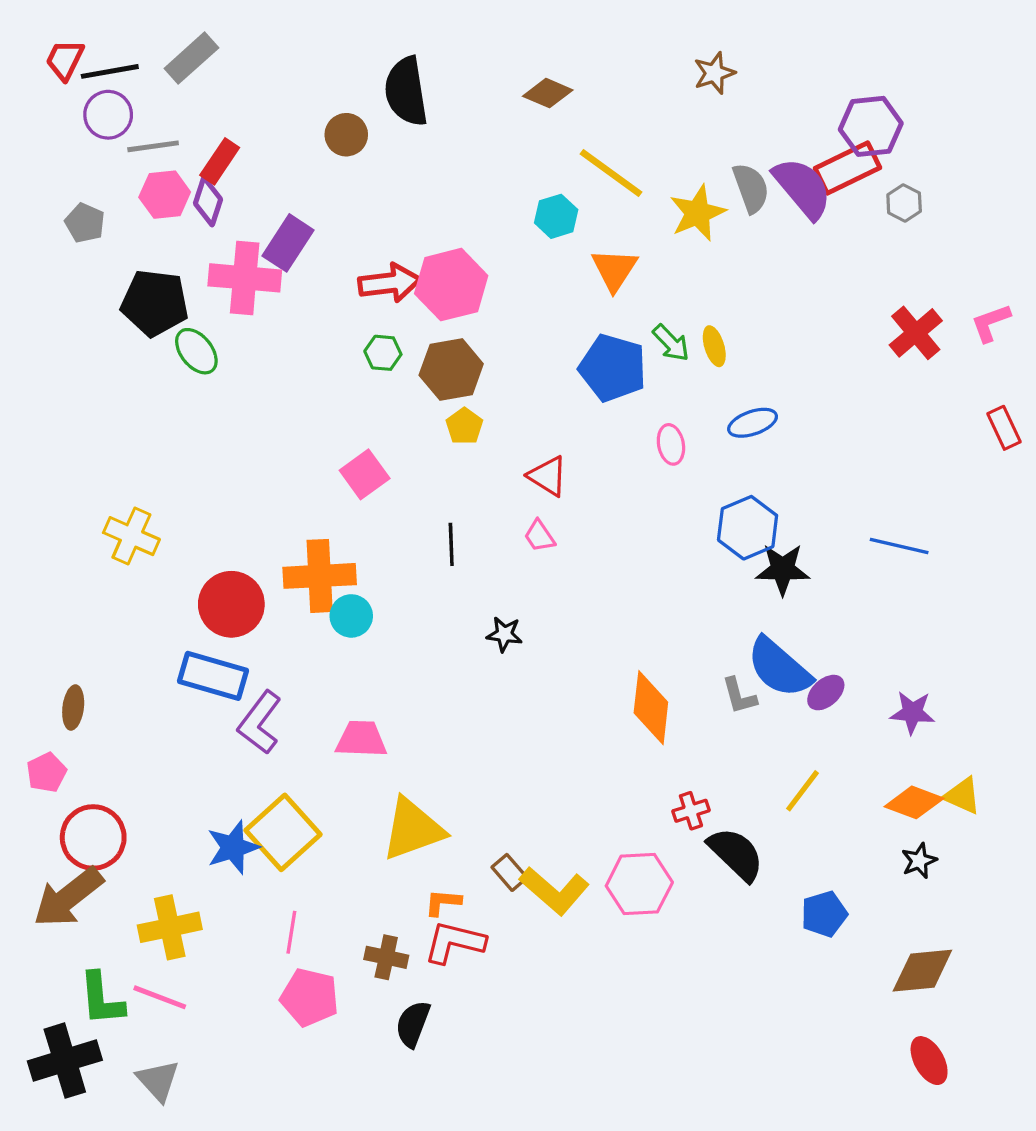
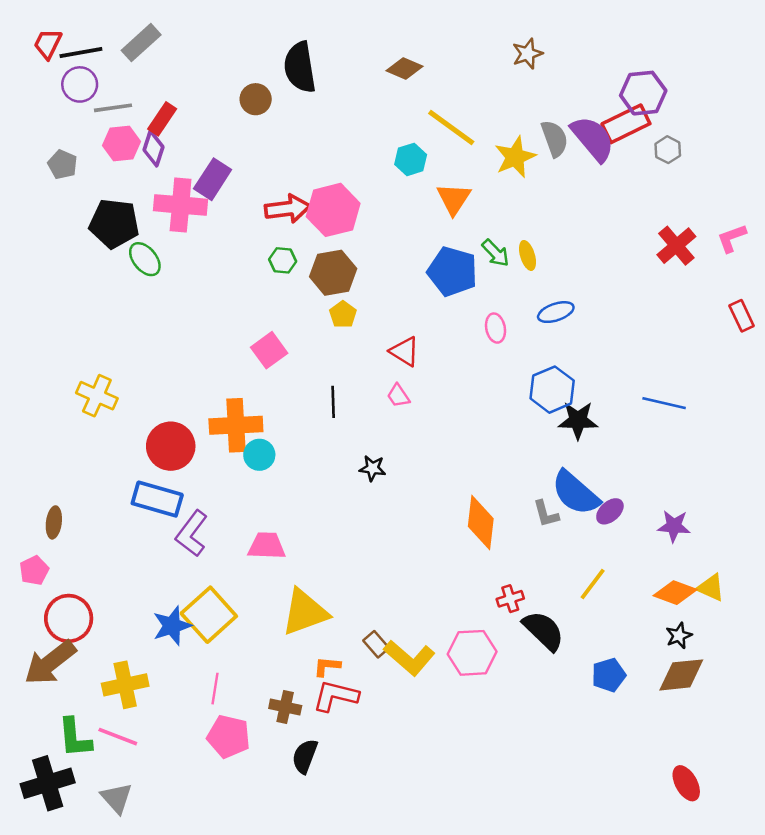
brown diamond: (922, 971) -> (681, 675), moved

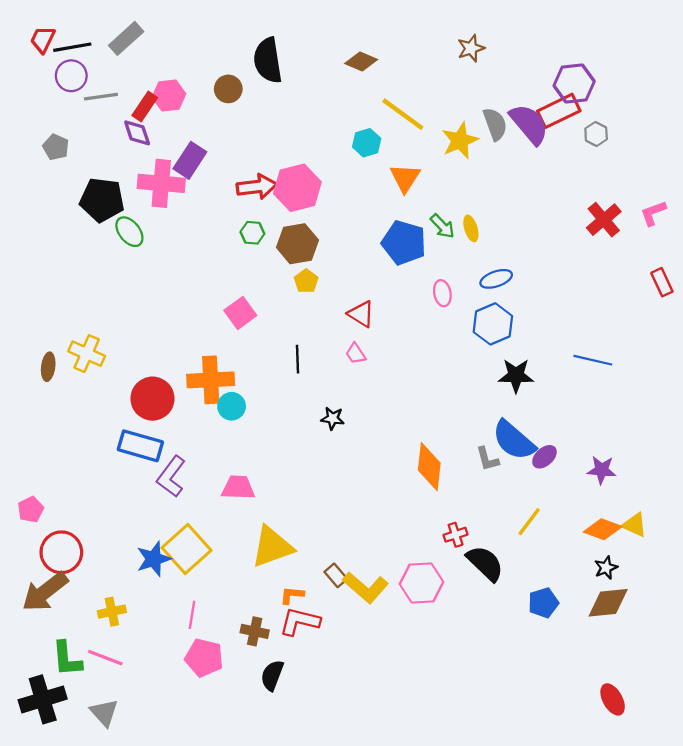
pink hexagon: (122, 143) -> (169, 96), moved
purple diamond: (153, 148) -> (137, 133), turned -36
blue hexagon: (552, 390) -> (493, 324), moved
brown ellipse: (54, 522) -> (48, 367), moved
yellow cross: (125, 685) -> (112, 612), size x0.7

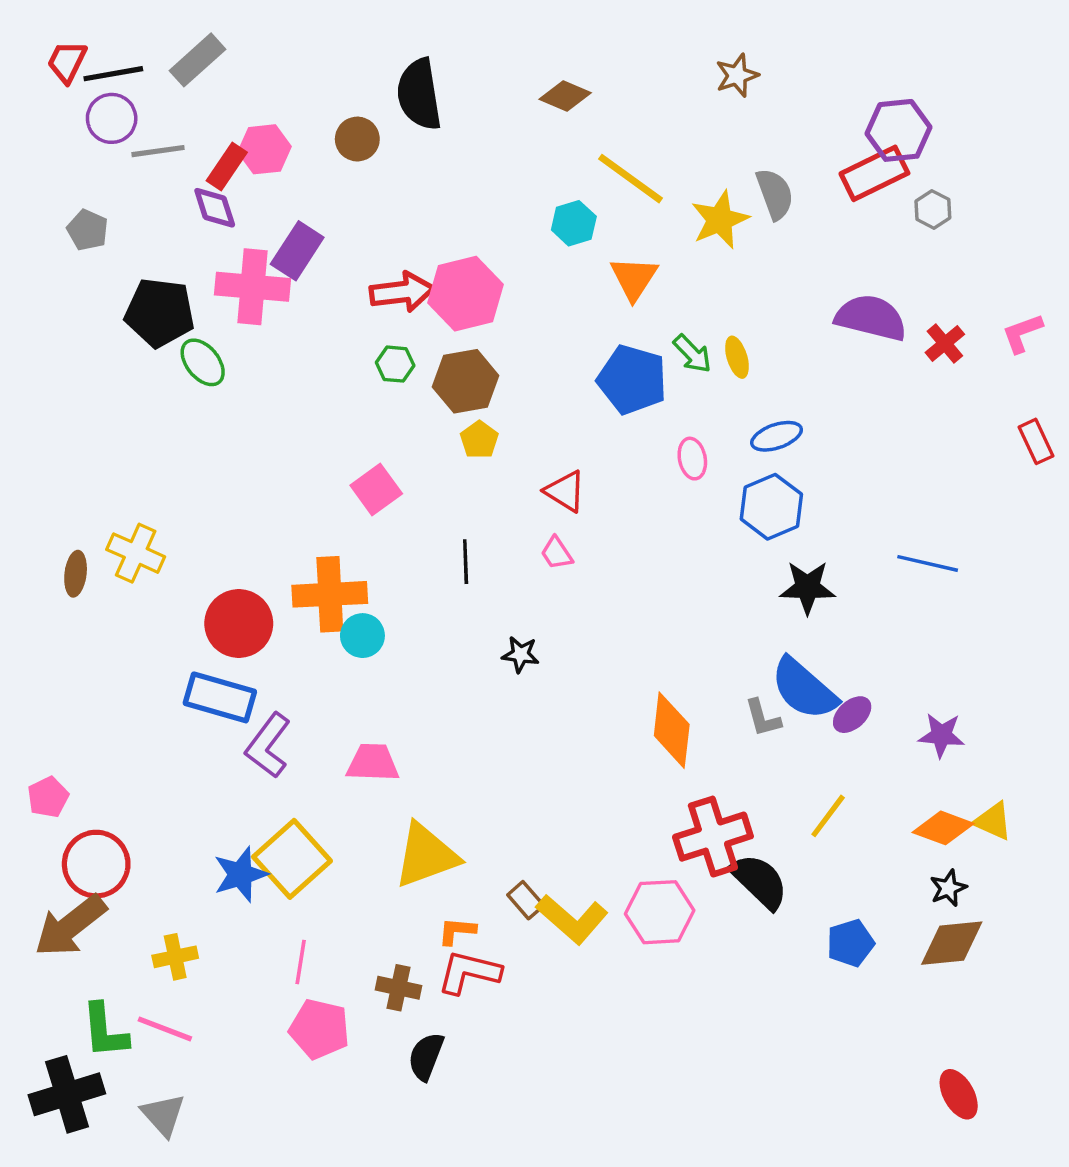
purple semicircle: (529, 124) -> (871, 318), moved, turned -36
red cross: (604, 220) -> (945, 343), size x0.7
red cross: (456, 535) -> (713, 837), size x2.0

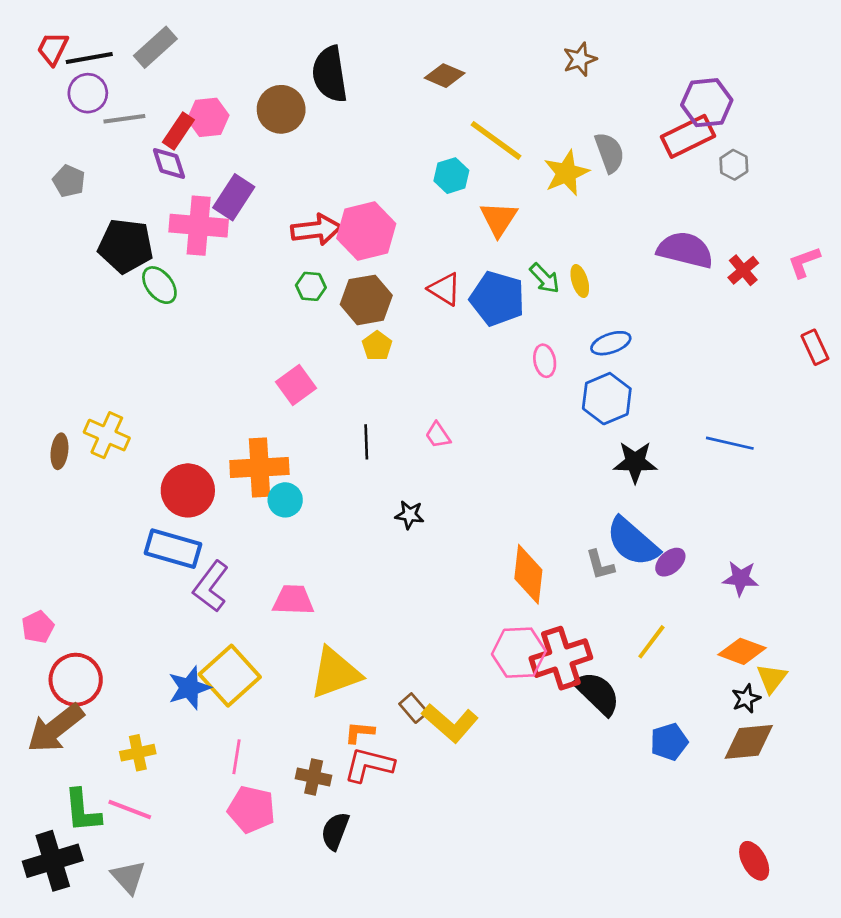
brown circle: (357, 139) -> (281, 109), size x1.4
red triangle: (565, 491) -> (445, 289), moved
yellow triangle: (993, 821) -> (772, 678), moved, turned 44
pink hexagon: (660, 912) -> (519, 653), moved

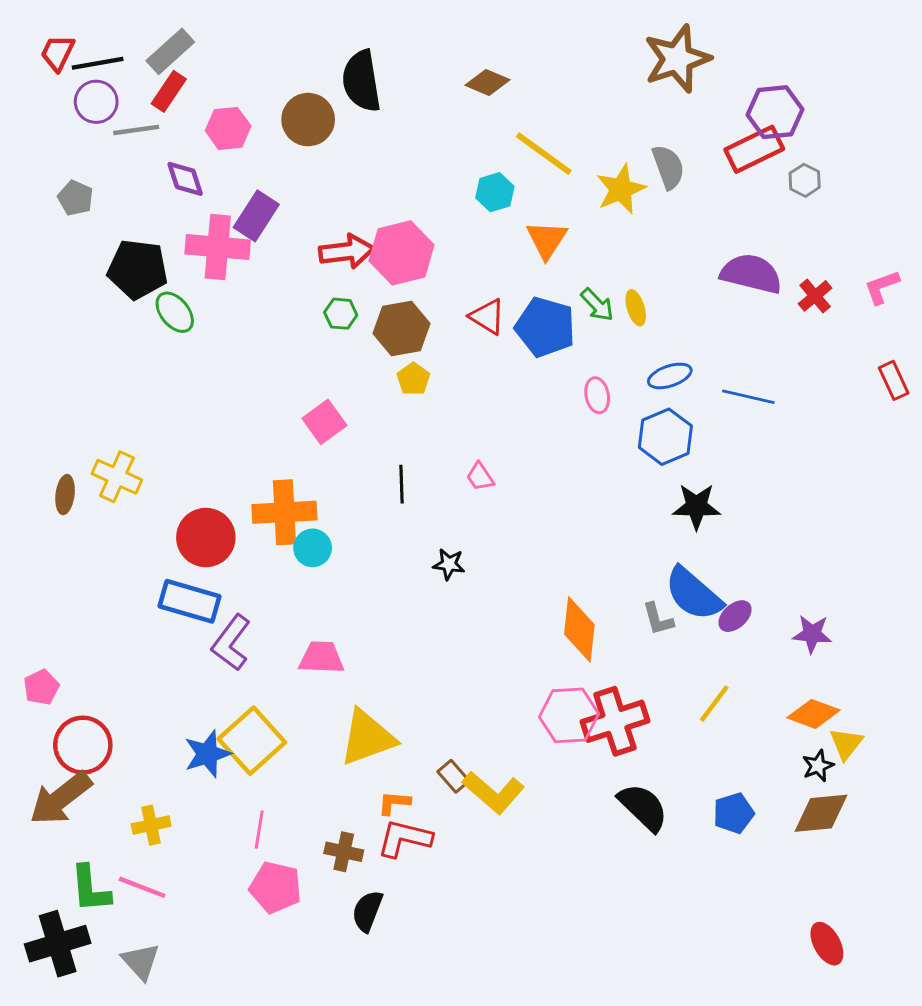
brown star: (580, 59) -> (677, 59), moved, size x1.8
red rectangle: (178, 131) -> (169, 91), moved
blue line: (730, 443) -> (748, 397), moved
black semicircle: (597, 693) -> (643, 807), moved

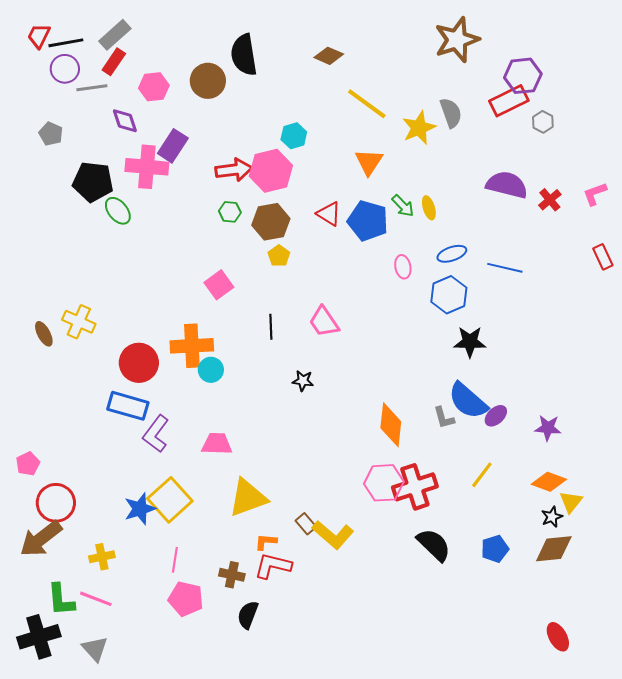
cyan hexagon: (495, 192) -> (294, 136), moved
pink trapezoid: (480, 477) -> (324, 322), size x1.6
brown ellipse: (65, 495) -> (44, 334), turned -35

